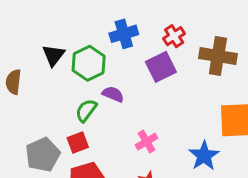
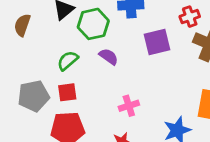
red cross: (174, 36) -> (190, 17), moved
green semicircle: (86, 110) -> (68, 61), moved

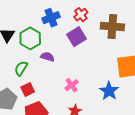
red cross: (190, 17) -> (81, 15), moved

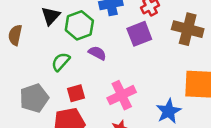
pink cross: (72, 85) -> (122, 95), size x1.5
red square: (28, 90) -> (76, 93), moved

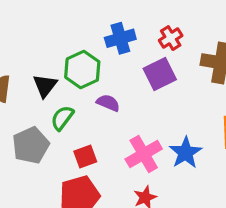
black triangle: (51, 16) -> (45, 86), moved
gray pentagon: (34, 98) -> (31, 145), moved
blue star: (169, 111) -> (186, 153), moved

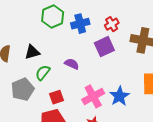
green hexagon: (82, 70) -> (53, 17), moved
black triangle: (45, 86) -> (32, 52), turned 35

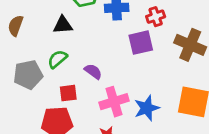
black triangle: (32, 52) -> (63, 25), moved
purple semicircle: (72, 64) -> (93, 71), moved

